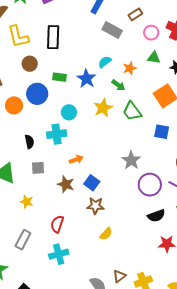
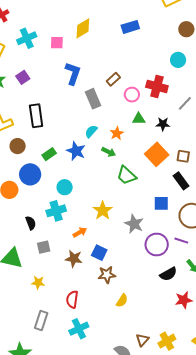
gray rectangle: (112, 30) -> (93, 99), turned 48
green rectangle: (59, 77) -> (49, 154), turned -32
yellow star: (103, 108) -> (103, 211), moved
blue square: (162, 132) -> (161, 203), moved

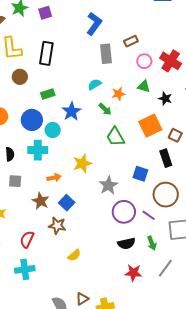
blue star: (76, 151) -> (71, 111), moved
blue circle: (30, 174) -> (32, 120), moved
brown star: (107, 275) -> (57, 226), moved

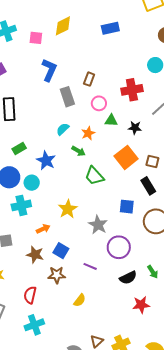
brown rectangle: (131, 41) -> (89, 79), turned -32
pink circle: (144, 61) -> (99, 103), moved
red cross: (171, 61) -> (132, 90), turned -30
purple line: (149, 215) -> (90, 266), moved

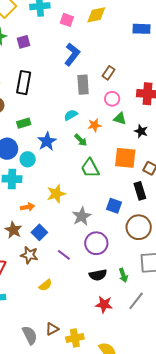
orange square: (126, 157) -> (125, 158), turned 30

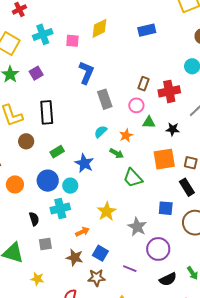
brown rectangle: (108, 73) -> (143, 84), moved

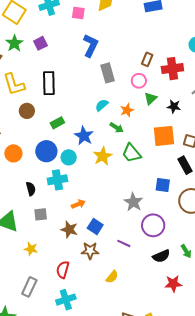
green triangle: (149, 122) -> (151, 98), turned -48
yellow star: (107, 211) -> (103, 156), moved

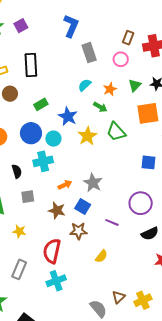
green triangle: (151, 98) -> (135, 85), moved
gray star: (133, 202) -> (93, 183), moved
red semicircle: (63, 270) -> (52, 251), size x1.4

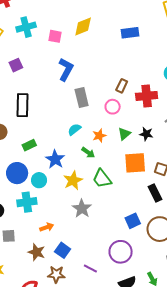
blue square: (149, 162) -> (133, 221), moved, turned -35
gray star: (93, 183) -> (82, 208), moved

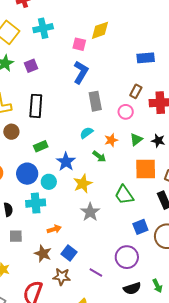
blue rectangle: (130, 33) -> (146, 58), moved
pink square: (55, 36) -> (79, 44), moved
green trapezoid: (102, 179) -> (124, 195), moved

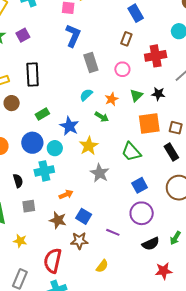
blue rectangle: (146, 58) -> (136, 13), turned 72
brown rectangle: (136, 91) -> (126, 39), moved
blue square: (140, 227) -> (140, 185), moved
green arrow: (157, 286) -> (175, 238), turned 64

